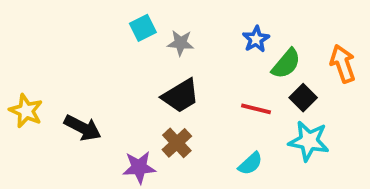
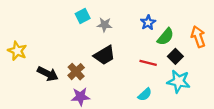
yellow star: (26, 111) -> (17, 51), moved
brown cross: (177, 143) -> (76, 72), moved

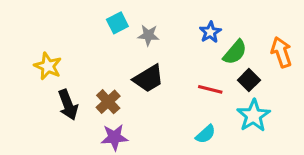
yellow star: (17, 51) -> (48, 66), moved
black arrow: (48, 74) -> (68, 105), turned 42
cyan star: (179, 81) -> (254, 116), turned 30

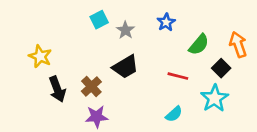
blue star: (210, 32) -> (166, 22), moved
gray star: (148, 35) -> (125, 30), turned 30
black square: (249, 80) -> (221, 68), moved

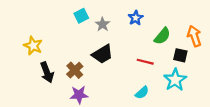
black square: (221, 68) -> (180, 55), turned -32

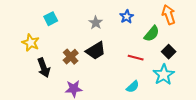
cyan square: (81, 16) -> (51, 19), moved
orange arrow: (194, 36) -> (169, 15), moved
black square: (180, 55) -> (169, 52), turned 32
brown cross: (75, 70) -> (71, 57), moved

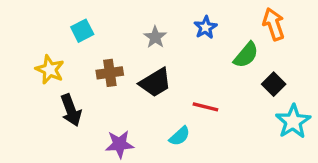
brown cross: (71, 57) -> (110, 73), moved, turned 35
red line: (136, 58) -> (205, 107), moved
cyan star: (164, 75) -> (293, 121), moved
cyan semicircle: (133, 87) -> (180, 136), moved

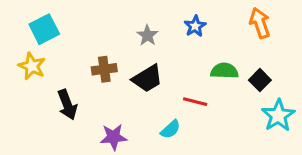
cyan square: (82, 31) -> (44, 29), moved, size x1.4
green semicircle: (246, 55) -> (224, 71), moved, turned -128
yellow star: (50, 70) -> (32, 66), moved

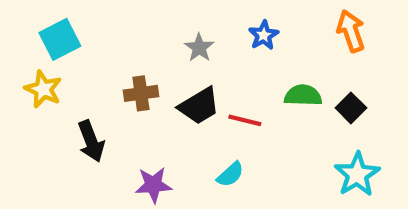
red line: (195, 102) -> (245, 120), moved
cyan star: (278, 115) -> (357, 174), moved

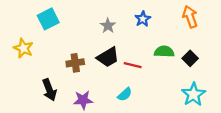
cyan square: (60, 39) -> (48, 19), moved
brown cross: (141, 93) -> (75, 63), moved
black arrow: (91, 141) -> (49, 90), moved

